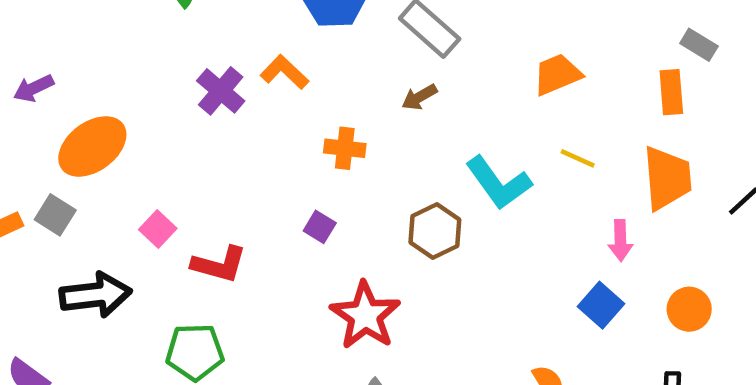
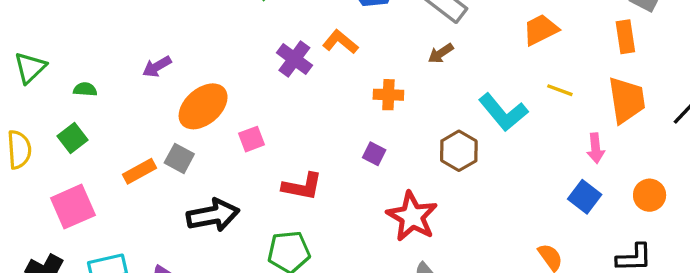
pink square: (158, 229) -> (252, 139), moved, turned 30

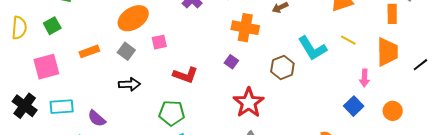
orange cross: (388, 95) -> (245, 28), size x1.5
gray square: (179, 158) -> (126, 51), moved
black arrow: (213, 215) -> (130, 84), size x0.7

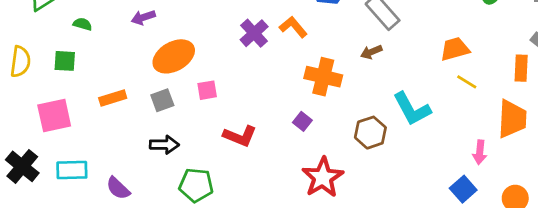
green square: (52, 26) -> (65, 61), turned 30
yellow line: (348, 40) -> (467, 82), moved
gray square: (126, 51) -> (162, 100), turned 30
green pentagon: (172, 113) -> (196, 185), moved

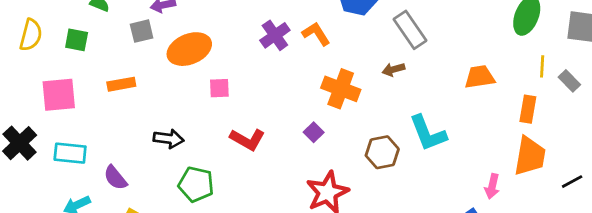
orange rectangle: (521, 68) -> (528, 109), moved
yellow line: (467, 82) -> (542, 66), moved, turned 55
gray square: (162, 100) -> (142, 31), moved

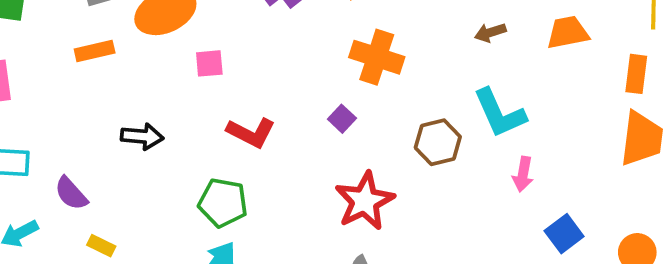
brown arrow: (393, 69) -> (490, 33), moved
orange rectangle: (121, 84) -> (95, 51), moved
green pentagon: (196, 184) -> (223, 203), moved
pink arrow: (492, 186) -> (523, 174), moved

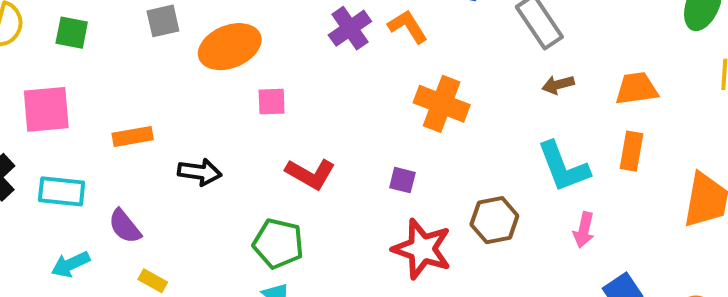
orange rectangle: (95, 51) -> (133, 136), moved
orange rectangle: (636, 74) -> (631, 151), moved
purple square: (342, 119) -> (402, 180), moved, turned -32
brown hexagon: (438, 142) -> (494, 220), moved
red star: (365, 201) -> (422, 249), turned -30

